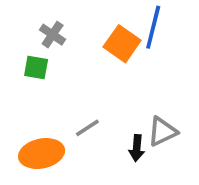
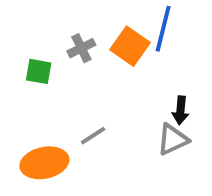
gray cross: (53, 35) -> (81, 48), moved, turned 30
black arrow: (137, 148) -> (181, 110), moved

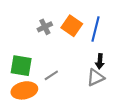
blue line: (163, 29) -> (96, 29), moved
green square: (39, 71) -> (21, 66), moved, size x1.5

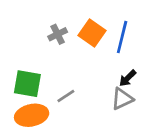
black arrow: (100, 61) -> (128, 78), turned 40

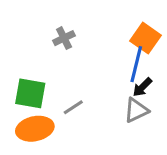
orange square: (92, 33) -> (145, 38), moved
blue line: (122, 37) -> (136, 64), moved

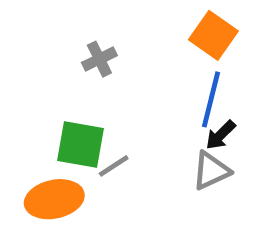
orange square: (145, 38) -> (213, 35), moved
green square: (30, 93) -> (80, 145), moved

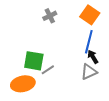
gray cross: (99, 59) -> (50, 16), moved
black arrow: (221, 135) -> (93, 57), turned 104

